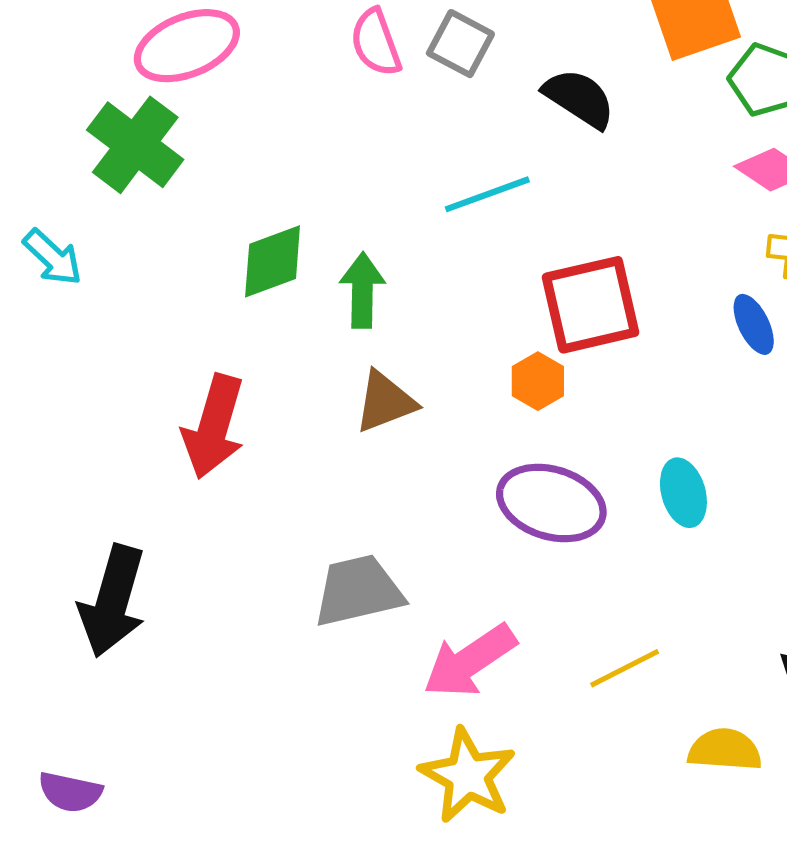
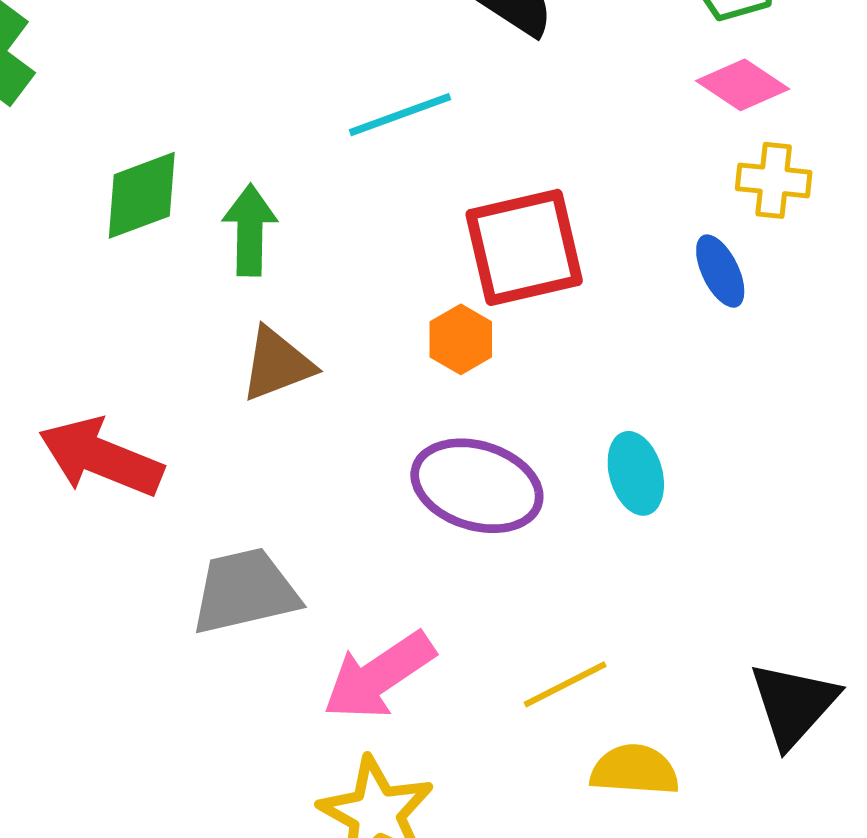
red arrow: (214, 427) -> (101, 457), moved, turned 96
yellow semicircle: (725, 750) -> (635, 770), moved

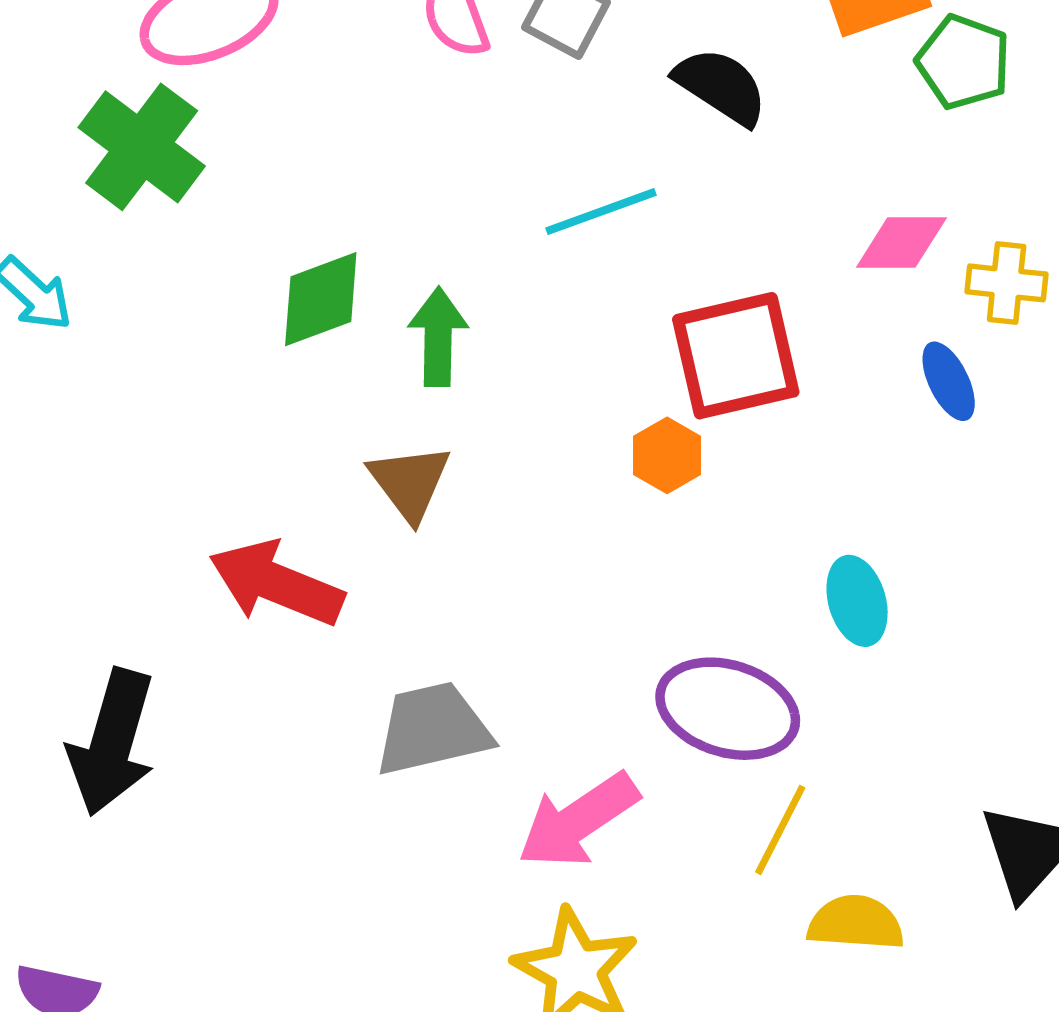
pink diamond: (743, 85) -> (901, 243), moved, turned -34
brown triangle: (277, 364) -> (410, 482), moved, turned -46
purple ellipse: (477, 486) -> (728, 709), moved
yellow line: (565, 684) -> (780, 830), turned -36

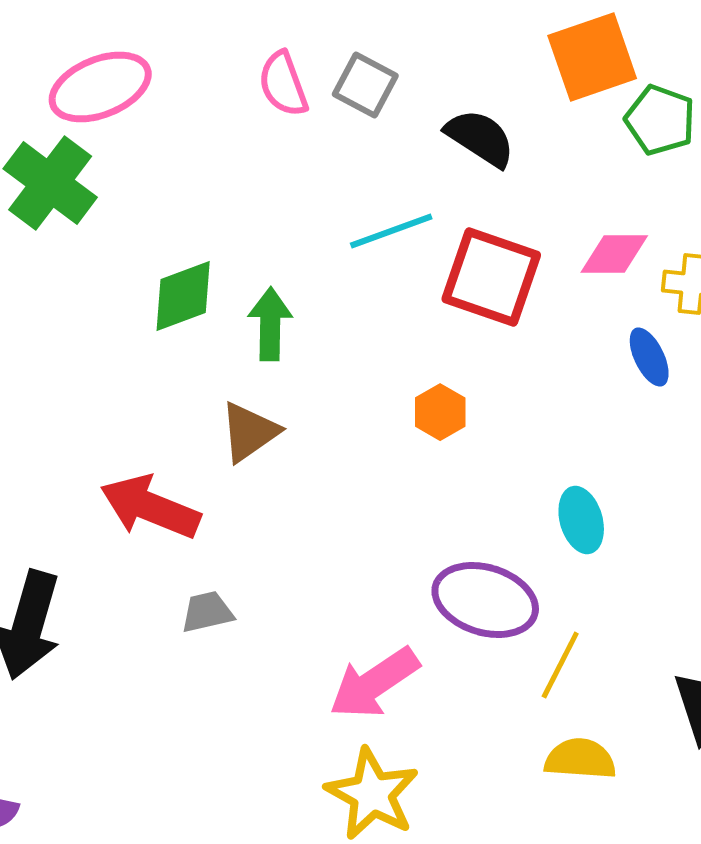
red square: (736, 356) -> (491, 277), moved, turned 32
brown triangle: (410, 482) -> (249, 432), turned 32
gray trapezoid: (433, 729) -> (207, 612), moved, size x0.6
yellow line: (780, 830) -> (560, 665), moved

